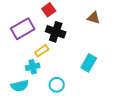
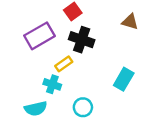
cyan cross: (33, 67) -> (52, 84), turned 32

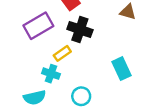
cyan rectangle: (124, 79) -> (122, 69), turned -55

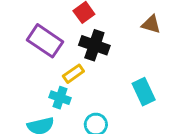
purple rectangle: (38, 26) -> (45, 41), turned 64

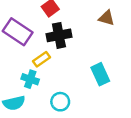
black cross: (94, 45) -> (59, 35), turned -30

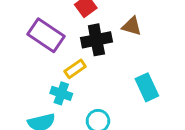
brown triangle: (107, 18) -> (132, 26), moved

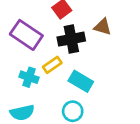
cyan rectangle: (147, 87) -> (81, 81), moved, turned -35
cyan cross: (61, 93) -> (29, 77), moved

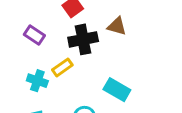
purple rectangle: (26, 35) -> (34, 35), size x0.6
cyan rectangle: (81, 81) -> (117, 90), moved

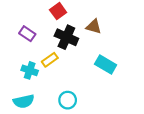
black cross: (83, 39) -> (66, 37), turned 35
cyan rectangle: (117, 90) -> (106, 65), moved

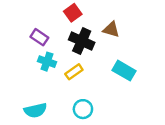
yellow rectangle: (50, 60) -> (74, 72), moved
cyan cross: (30, 70) -> (47, 62), moved

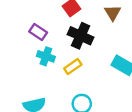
brown triangle: (111, 29) -> (113, 13), moved, turned 42

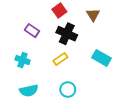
cyan cross: (46, 56) -> (23, 60), moved

